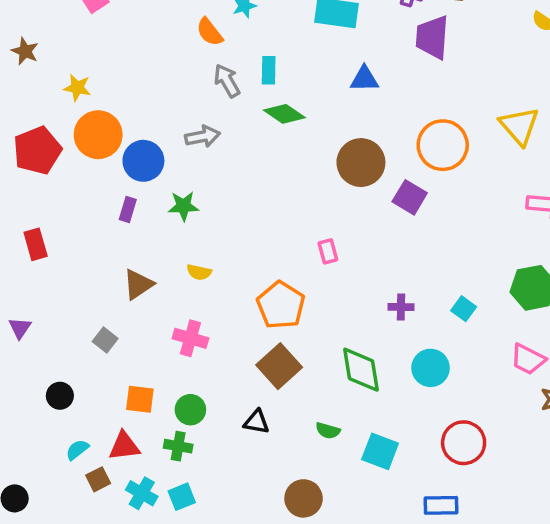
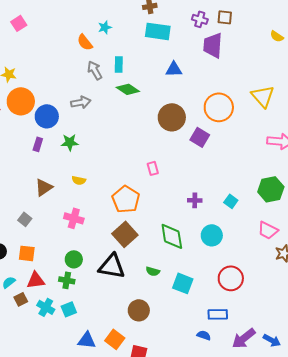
orange square: (140, 399) -> (27, 253), moved
black triangle: (257, 422) -> (112, 266), size x1.8

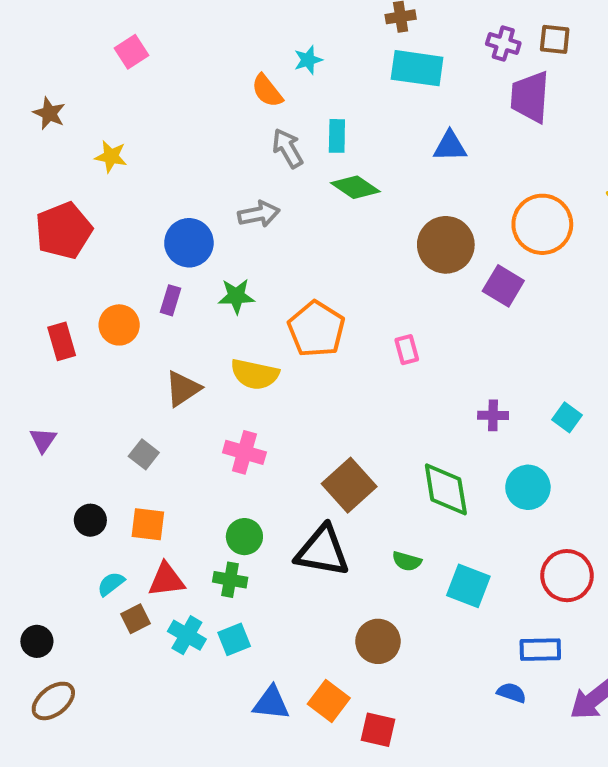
orange circle: (21, 101) -> (119, 325), moved, size x0.7
yellow semicircle: (79, 180) -> (255, 374), size x1.6
orange pentagon: (126, 199) -> (316, 329), moved

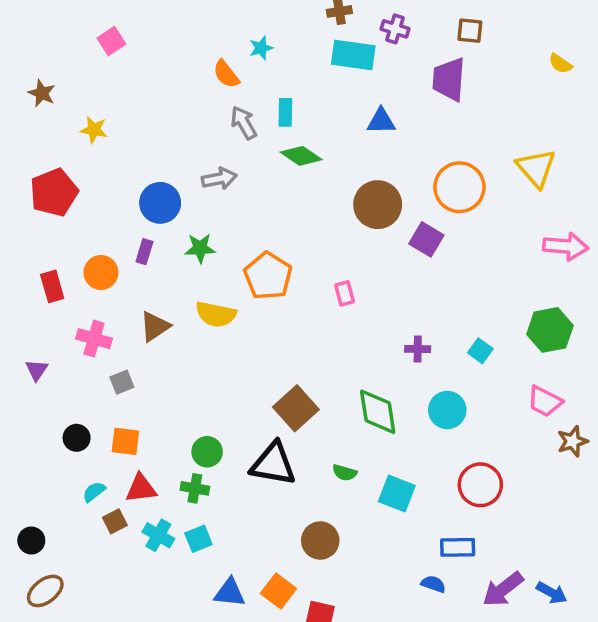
purple cross: (503, 43) -> (395, 29), moved
pink cross: (244, 452) -> (94, 339), moved
gray square: (144, 454) -> (122, 382), turned 30

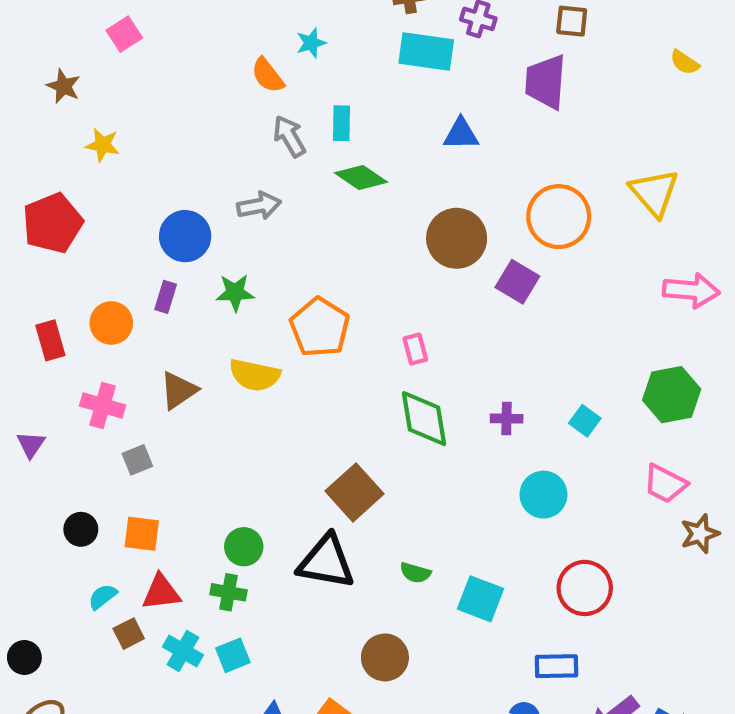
brown star: (42, 93) -> (63, 86), moved
green diamond: (378, 412) -> (424, 419), moved

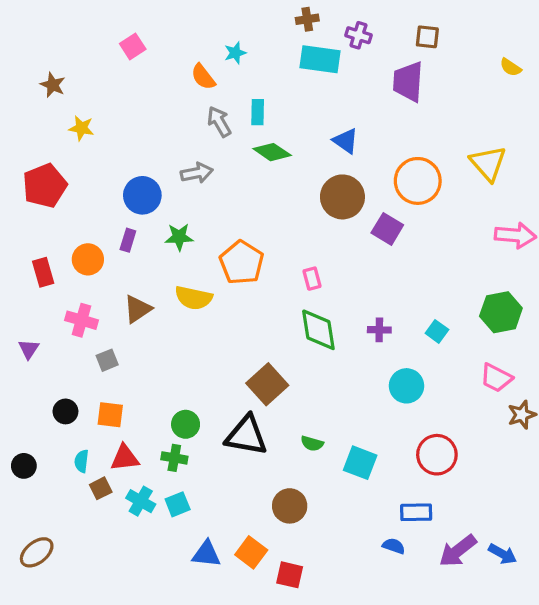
pink square: (124, 34) -> (133, 46), moved
blue triangle: (461, 134) -> (346, 141), moved, turned 36
cyan semicircle: (103, 597) -> (81, 461), turned -45
black circle: (24, 657) -> (24, 466), moved

